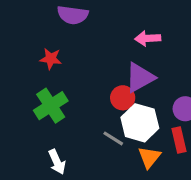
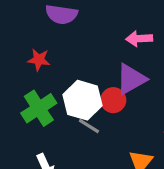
white hexagon: (140, 123) -> (83, 100), moved
gray line: (113, 138) -> (89, 126), moved

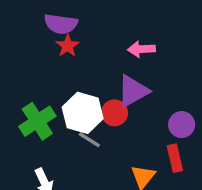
red star: (39, 60) -> (68, 46), moved, turned 30

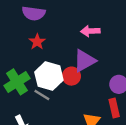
red star: (68, 46) -> (37, 42), moved
gray line: (89, 140) -> (42, 95), moved

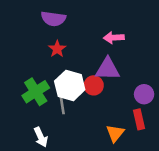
purple triangle: (84, 61) -> (108, 69), turned 30
gray line: (42, 95) -> (62, 106), turned 49

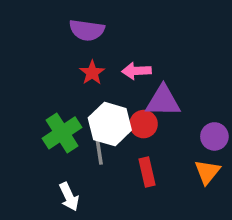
pink arrow: (114, 38) -> (136, 71), moved
red rectangle: (139, 119) -> (147, 172), moved
orange triangle: (115, 133) -> (207, 172), moved

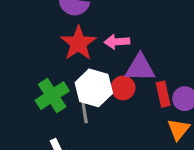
red star: (92, 73) -> (78, 43), size x1.6
red rectangle: (147, 172) -> (163, 94), moved

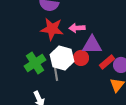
red star: (78, 43) -> (52, 29), turned -30
red rectangle: (163, 94) -> (107, 62), turned 63

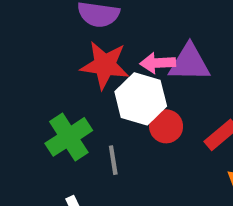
purple triangle: (92, 45) -> (189, 63), moved
white hexagon: (62, 58) -> (141, 99), moved

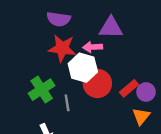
purple triangle: (189, 63) -> (111, 28), moved
red circle: (166, 126) -> (97, 83), size x1.5

